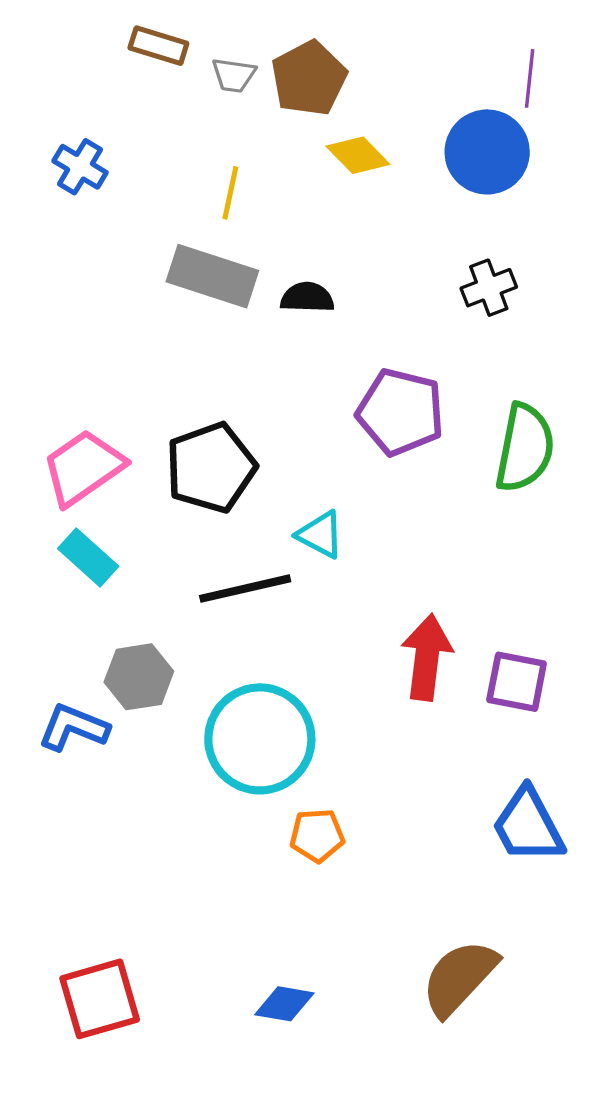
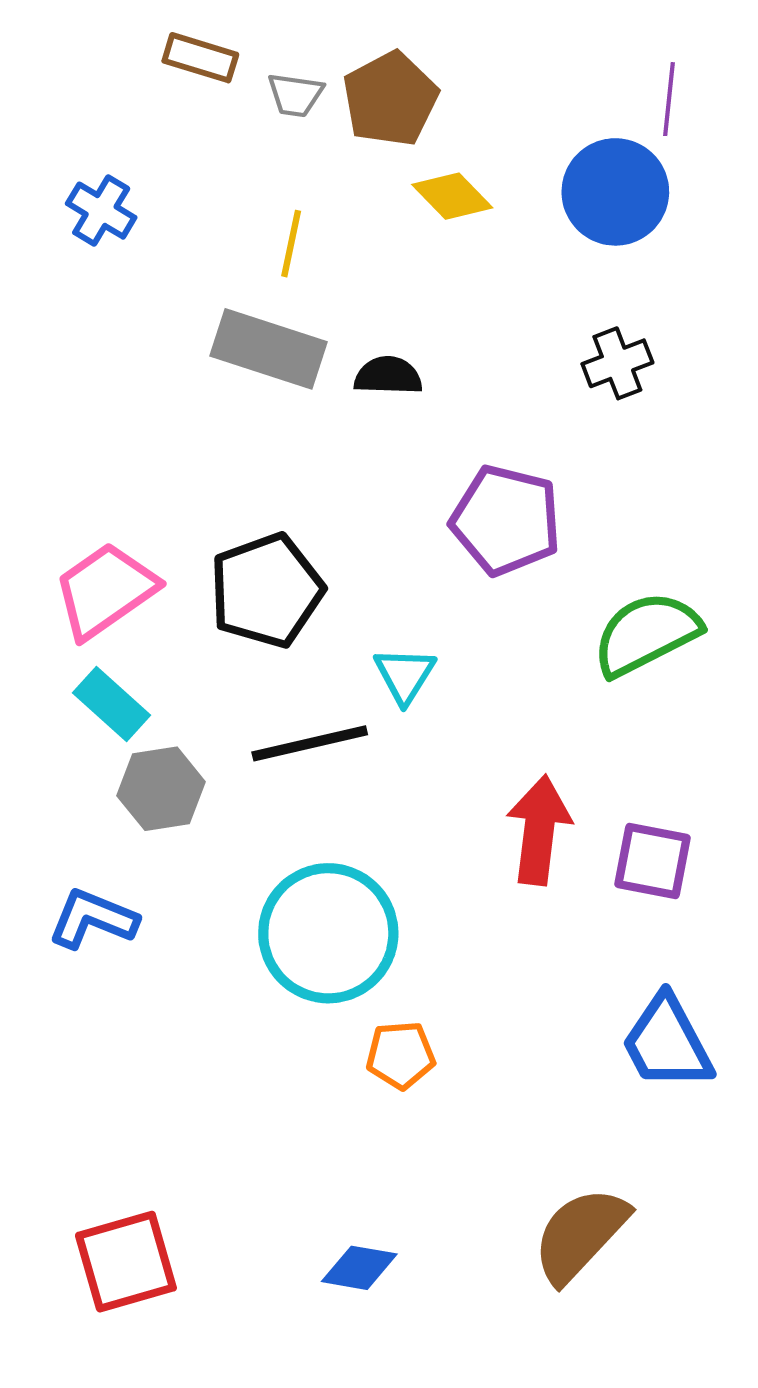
green semicircle: (525, 448) -> (646, 634), moved, turned -128
cyan triangle: (320, 535) -> (405, 675), turned 34
gray hexagon: (139, 677) -> (161, 789), moved

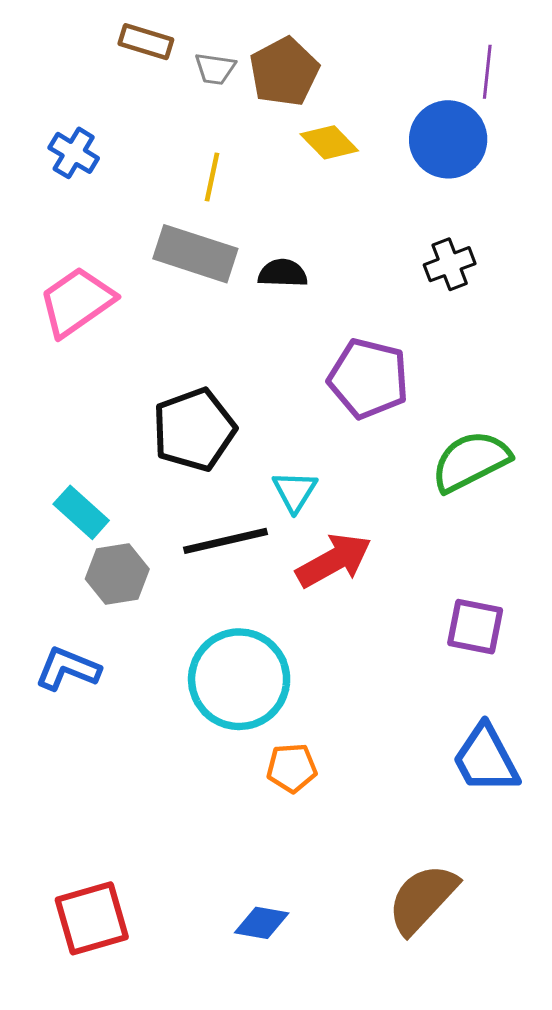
pink trapezoid: (105, 590) -> (77, 302), moved
red arrow: (539, 830) -> (334, 560), moved, turned 54

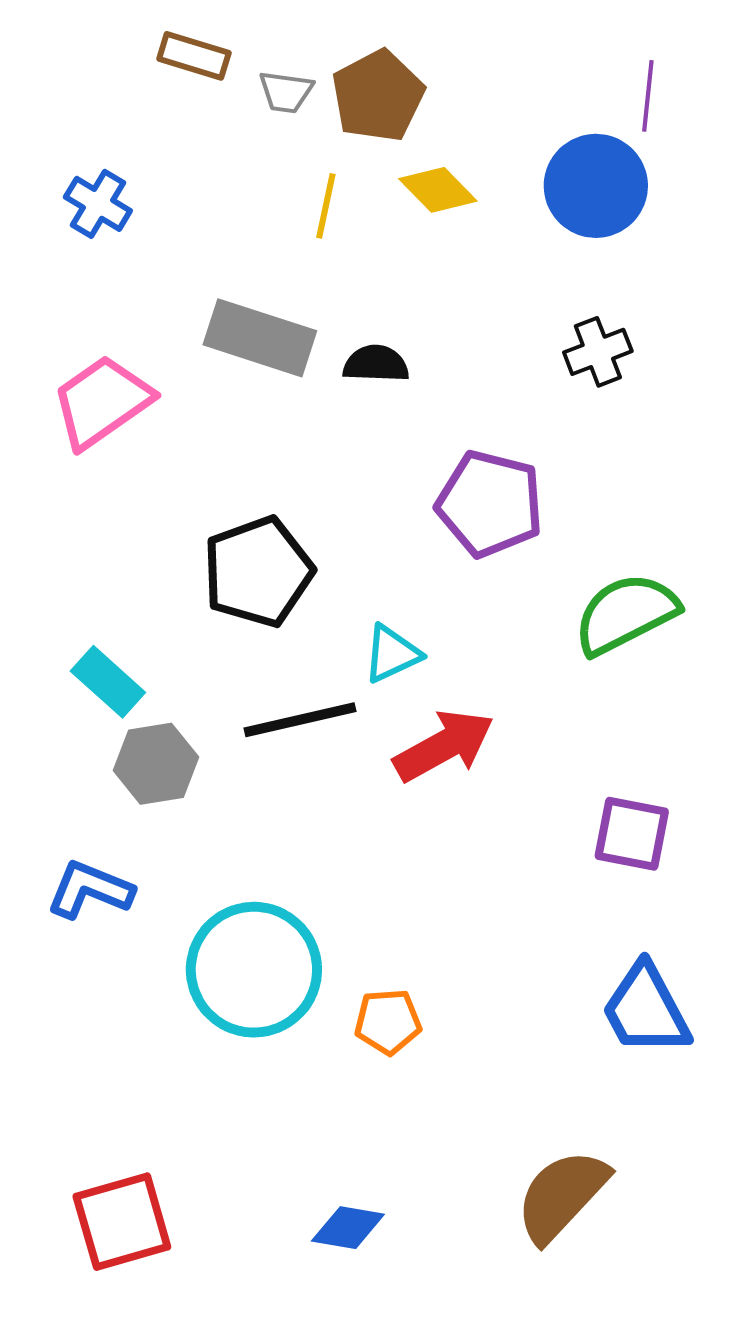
yellow line: (212, 177) -> (326, 206), moved
cyan triangle: (295, 491) -> (392, 654), turned 33
cyan circle: (239, 679) -> (254, 970), moved

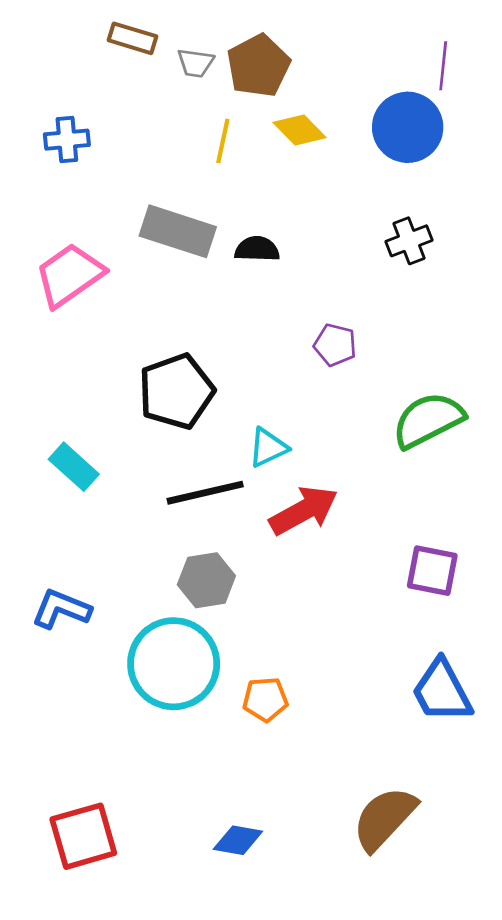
blue cross: (98, 204) -> (67, 140), turned -36
purple pentagon: (490, 504) -> (335, 345), size x0.6
gray hexagon: (156, 764) -> (206, 580), moved

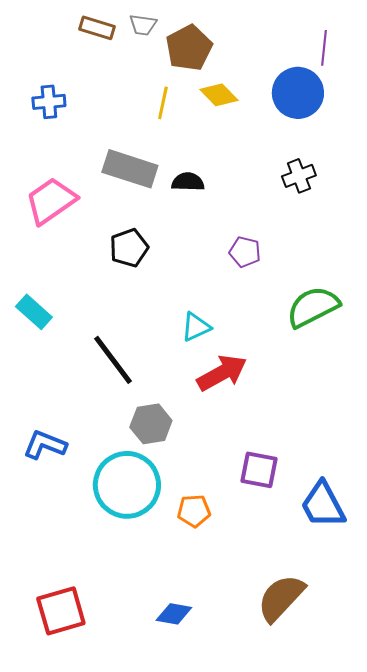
gray trapezoid: (196, 63) -> (143, 25), moved
black pentagon: (176, 391) -> (129, 248), moved, size x0.7
cyan rectangle: (74, 467) -> (34, 312), moved
black line: (205, 493) -> (113, 360), moved, turned 66
purple square: (432, 571) -> (259, 470), moved

